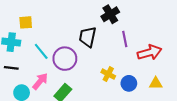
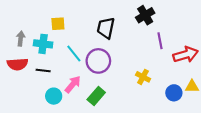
black trapezoid: (88, 37) -> (106, 28), moved
blue circle: (129, 83) -> (174, 93), moved

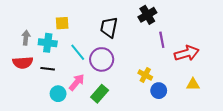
blue circle: (174, 93) -> (159, 91), moved

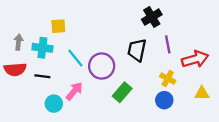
black trapezoid: (109, 27) -> (137, 50), moved
yellow cross: (145, 75) -> (168, 79), moved
green rectangle: (100, 94) -> (122, 92), moved

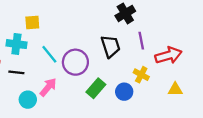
black trapezoid: (137, 50) -> (111, 46), turned 150
blue circle: (164, 100) -> (124, 92), moved

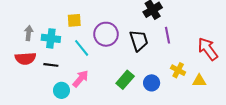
yellow square: (32, 22) -> (74, 20), moved
red arrow: (168, 55) -> (208, 49), moved, turned -110
purple circle: (75, 62) -> (106, 34), moved
yellow cross: (141, 75) -> (178, 70), moved

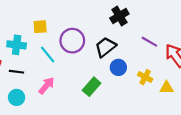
purple line: (167, 35) -> (149, 42), moved, turned -49
black trapezoid: (139, 41) -> (105, 47), turned -110
blue circle: (152, 83) -> (118, 67), moved
cyan circle: (61, 90) -> (17, 97), moved

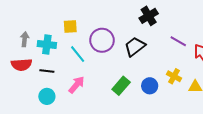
blue circle: (118, 67) -> (150, 86), moved

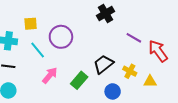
black trapezoid: (135, 47) -> (103, 64), moved
pink arrow: (77, 85) -> (50, 75), moved
blue circle: (150, 86) -> (113, 91), moved

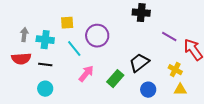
black cross: (105, 14) -> (141, 13), turned 36
yellow cross: (130, 71) -> (175, 70), moved
yellow triangle: (150, 81) -> (180, 90), moved

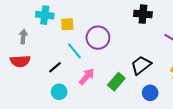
cyan cross: (45, 40) -> (45, 15), moved
black line: (45, 65) -> (55, 67), moved, turned -48
cyan circle: (45, 89) -> (59, 92), moved

